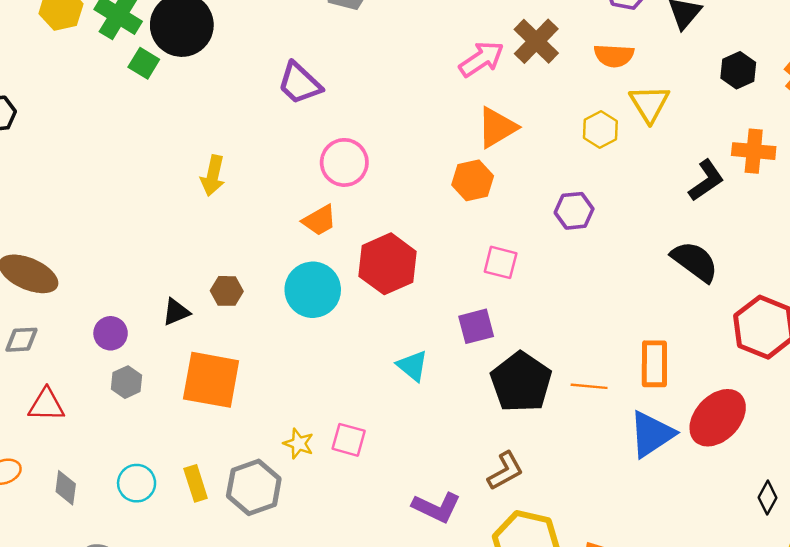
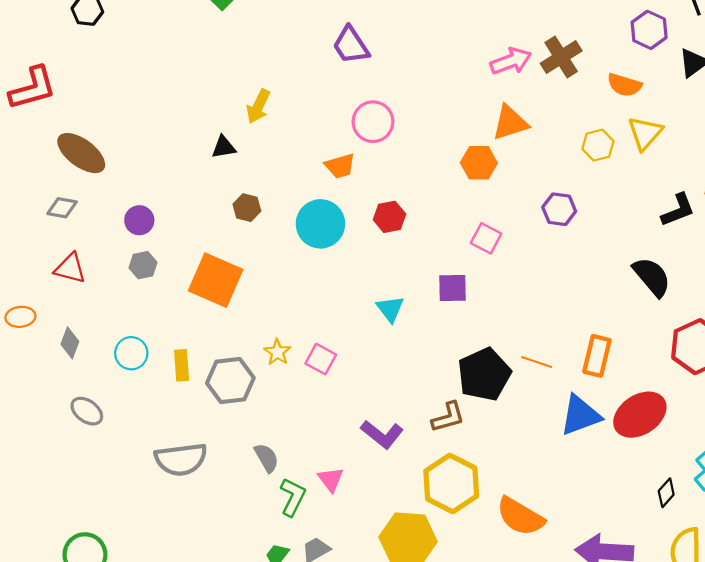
red hexagon: (388, 264) -> (389, 217), size x0.6
black triangle: (176, 312) -> (224, 147), moved
black pentagon: (521, 382) -> (484, 374), moved

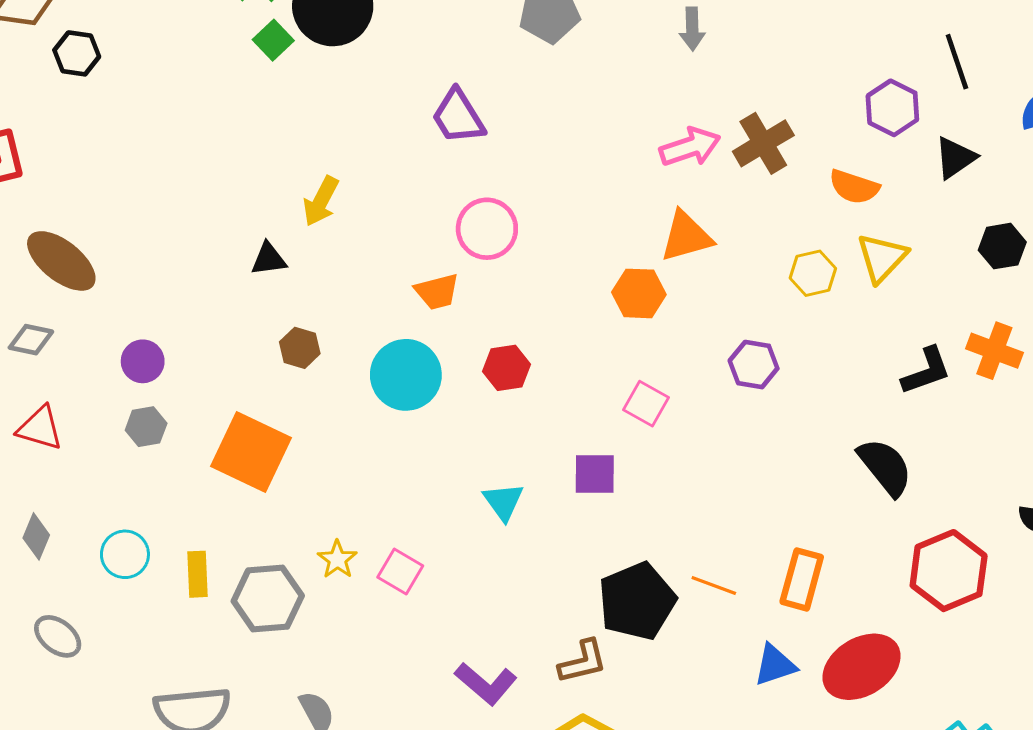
blue triangle: (580, 415) -> (775, 665), size x0.7

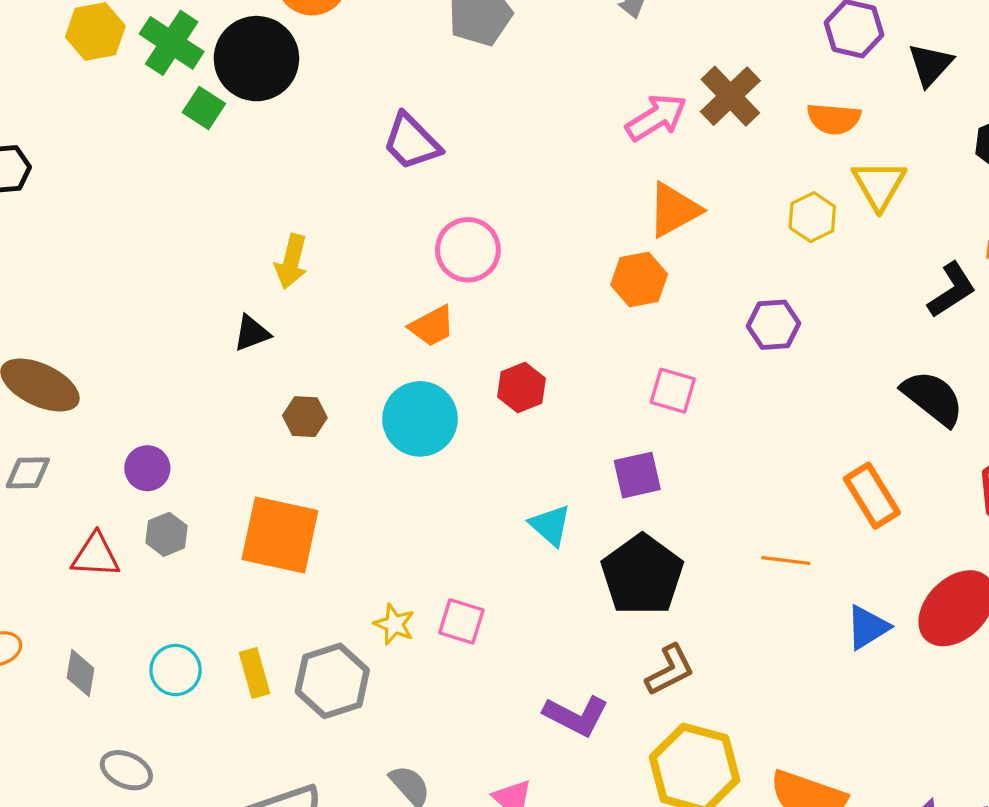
red triangle: (40, 428) -> (96, 555), moved
orange rectangle: (802, 579) -> (872, 496), moved, turned -34
black pentagon: (637, 601) -> (642, 575), moved

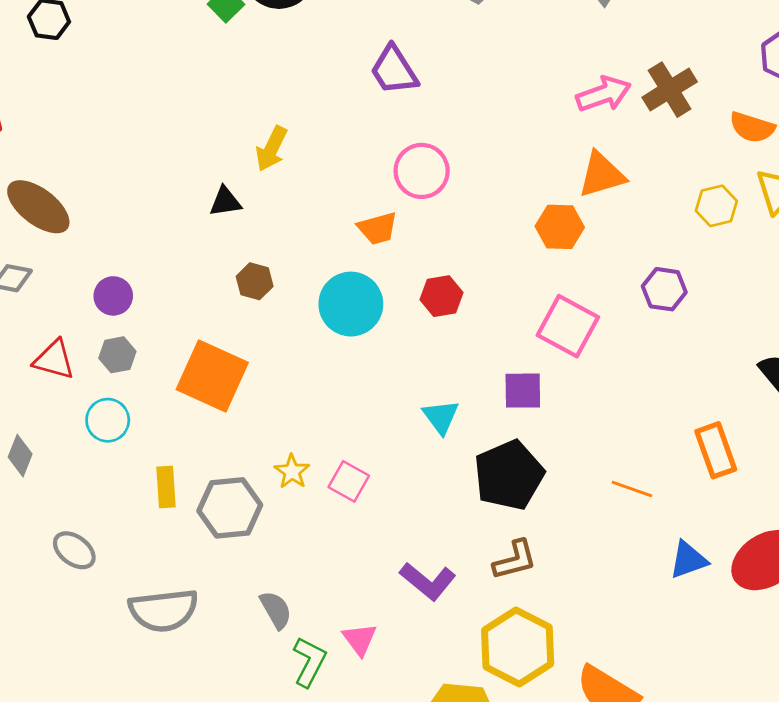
pink square: (673, 391) -> (568, 326), size x1.5
cyan circle: (176, 670) -> (108, 420), moved
gray ellipse: (126, 770) -> (74, 550), moved

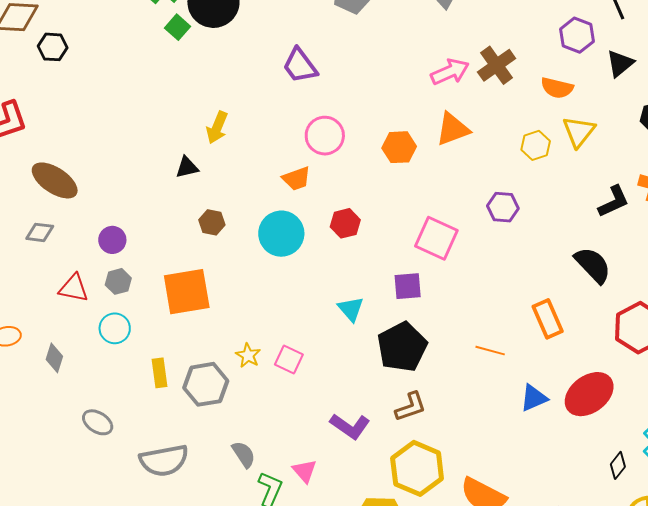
orange hexagon: (560, 227) -> (399, 147), moved
orange square: (212, 376) -> (187, 292), turned -30

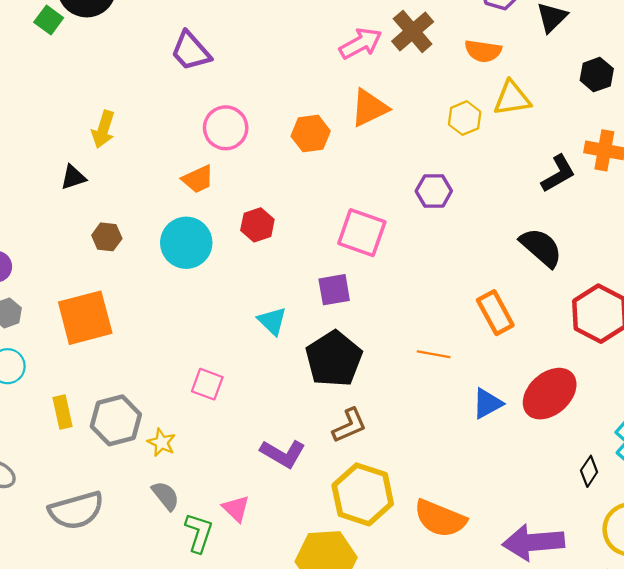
yellow triangle: (579, 132) -> (512, 98), turned 48
yellow star: (248, 355) -> (161, 443), moved

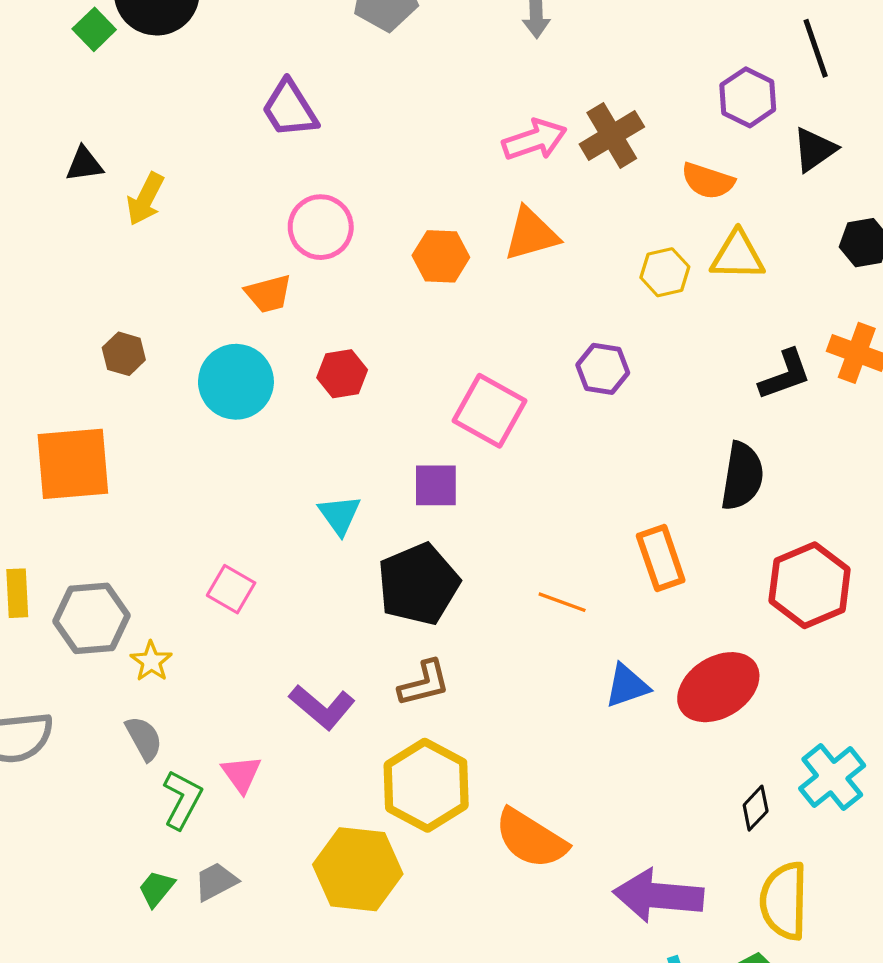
black triangle: (73, 177) -> (84, 164), moved
black semicircle: (541, 247) -> (742, 476), turned 48

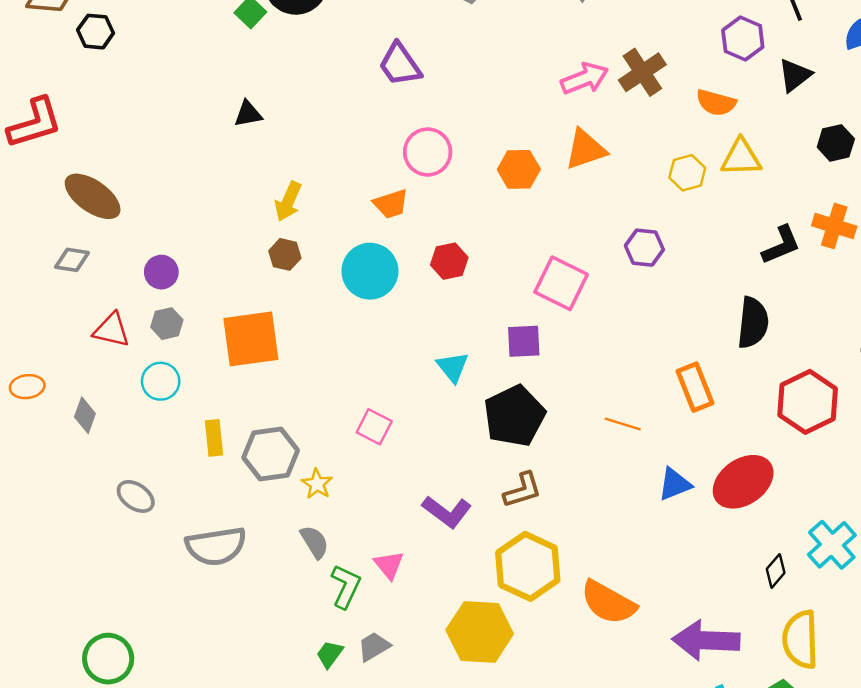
yellow arrow: (145, 199) -> (288, 201), moved

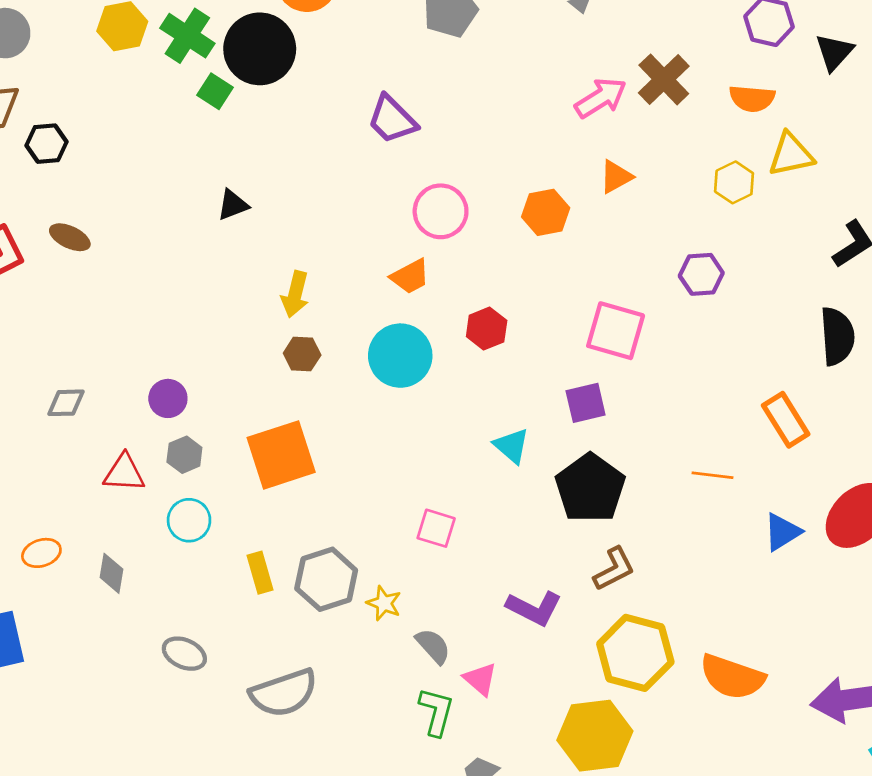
orange triangle: (586, 149) -> (616, 177), size x0.7
brown ellipse: (93, 196) -> (70, 237), moved, size x0.6
gray semicircle: (314, 542) -> (433, 646), moved

